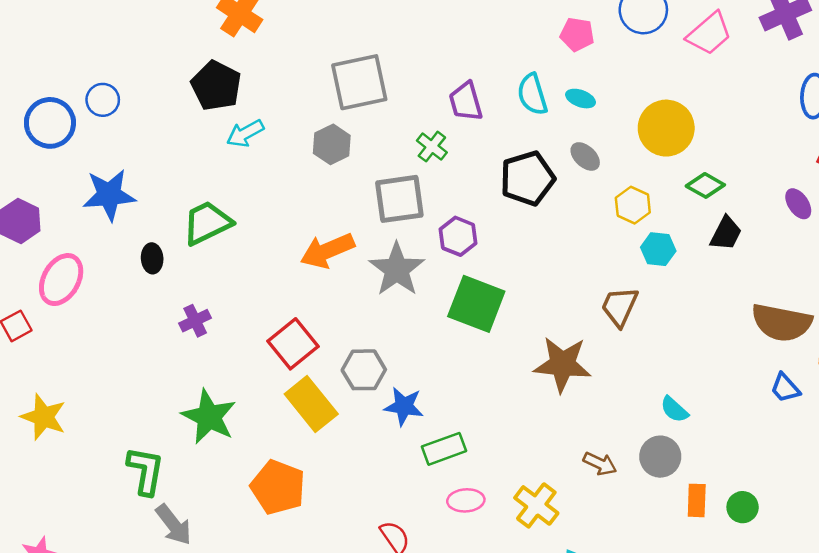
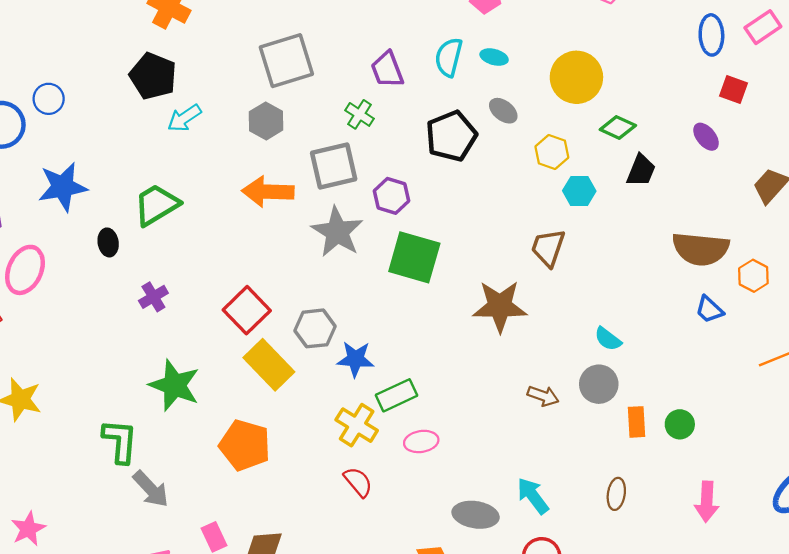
cyan semicircle: (532, 94) -> (449, 57), turned 36
orange arrow: (327, 251) -> (268, 192), moved, turned 30
yellow cross: (536, 505) -> (357, 425), moved

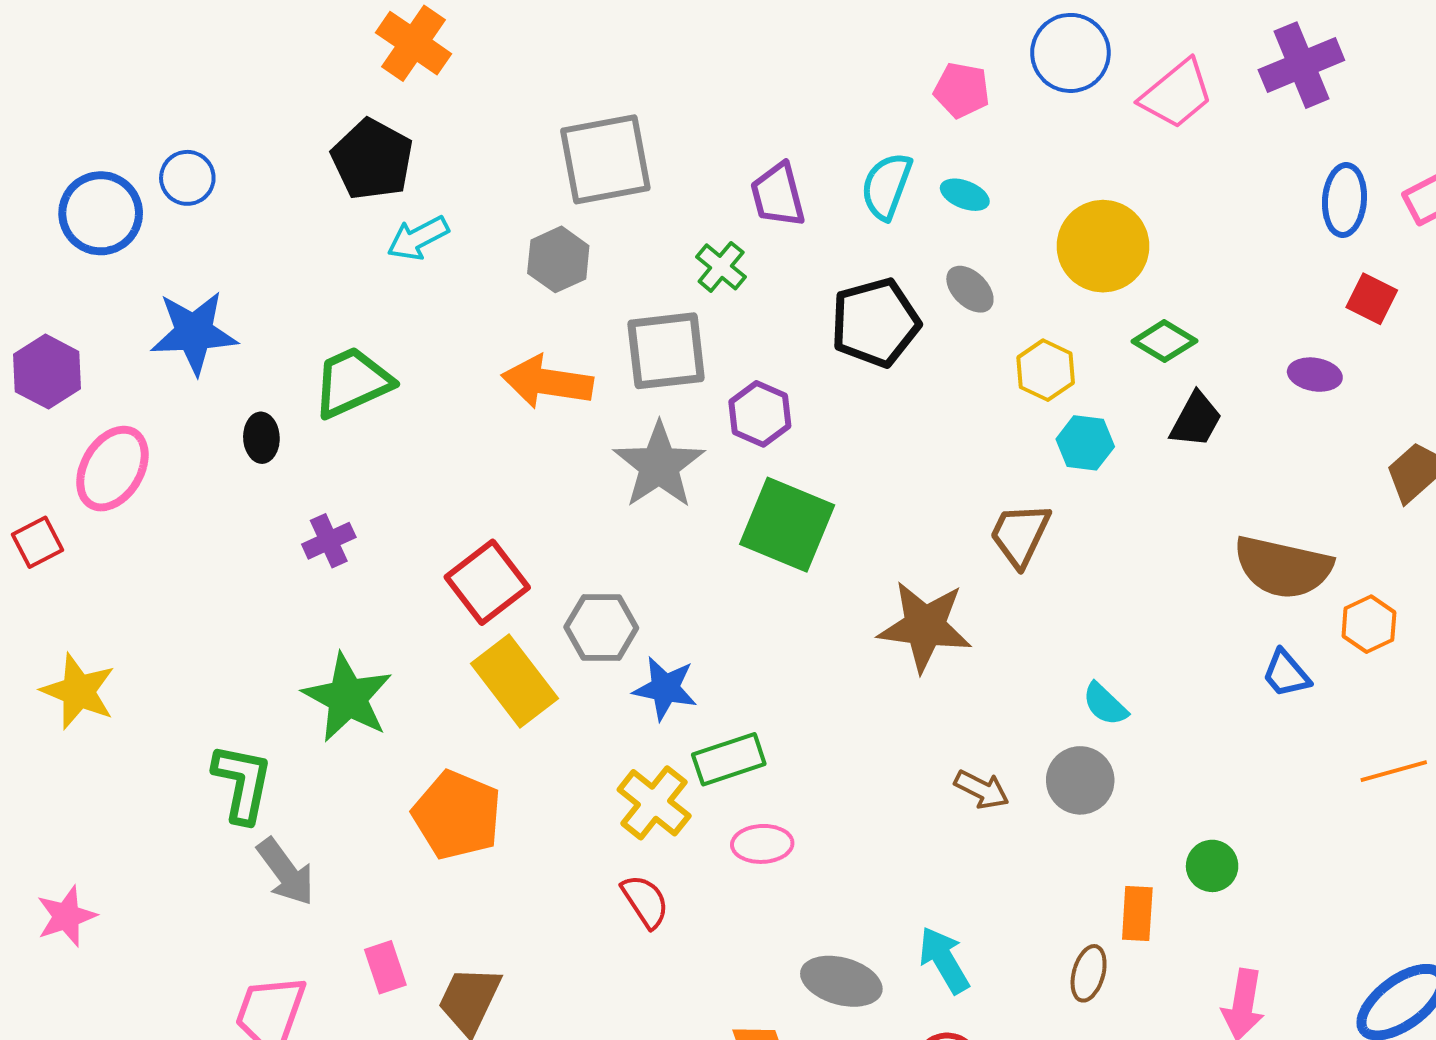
purple ellipse: (706, 137) -> (1315, 375), turned -48
orange rectangle: (637, 422) -> (1137, 913), moved

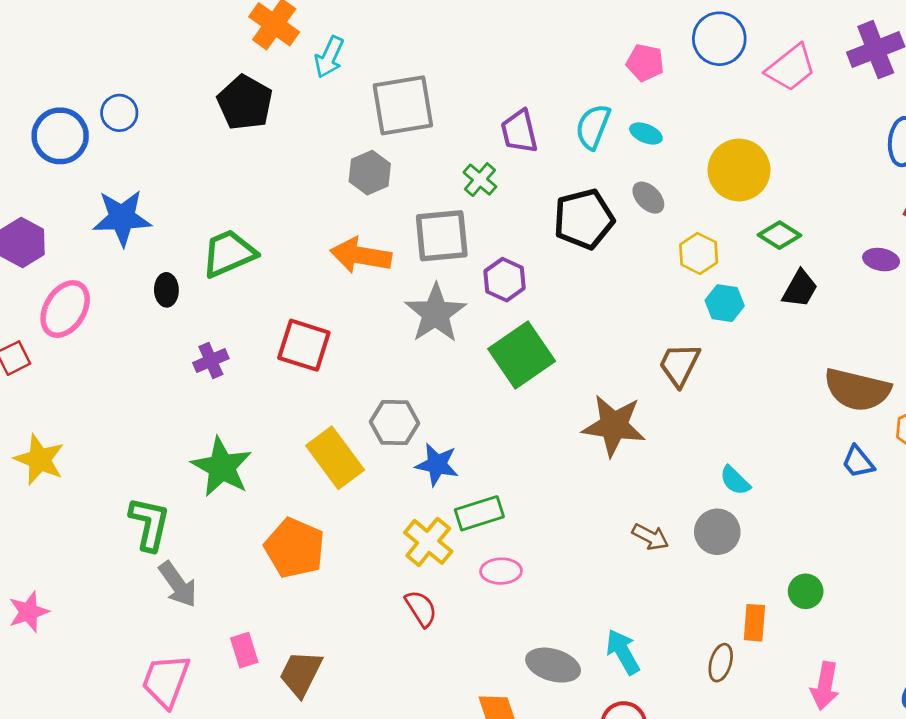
cyan arrow: (418, 238) -> (329, 57), moved, turned -39
green square: (787, 525) -> (522, 355), turned 32
red square: (487, 582) -> (304, 345), moved, turned -36

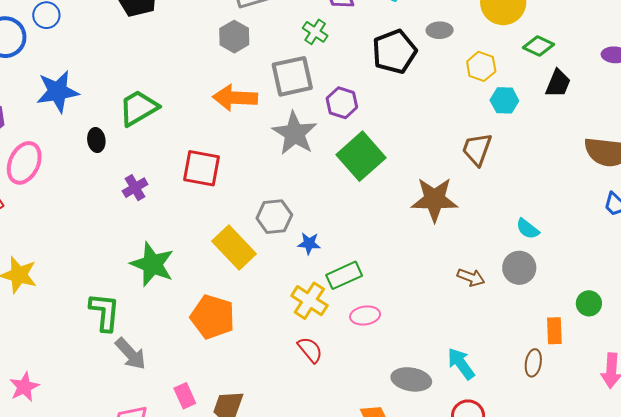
gray ellipse: (648, 198) -> (440, 30), turned -40
blue star: (437, 465) -> (309, 243), size x0.7

